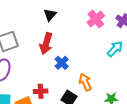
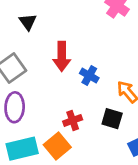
black triangle: (50, 15) -> (28, 22), moved

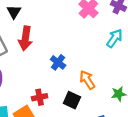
red arrow: (62, 56) -> (25, 38), moved

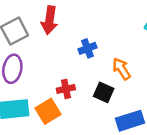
blue cross: (58, 62) -> (87, 48), turned 32

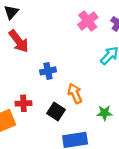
red arrow: (49, 20) -> (19, 41), turned -55

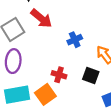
red cross: (23, 103) -> (59, 75), turned 32

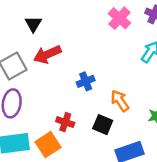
red arrow: (41, 18) -> (47, 54), turned 115

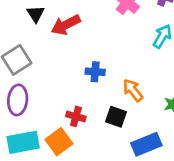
red arrow: (47, 54) -> (66, 25), moved
blue cross: (86, 81) -> (95, 72), turned 30

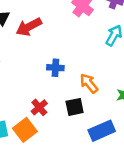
red cross: (76, 116) -> (39, 107), turned 35
black square: (116, 117) -> (75, 107), turned -30

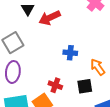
red cross: (39, 107) -> (55, 85), turned -32

